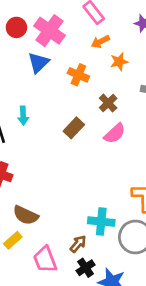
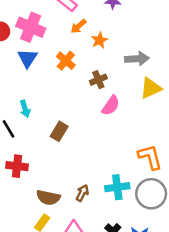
orange cross: (78, 75) -> (66, 61), turned 30
brown cross: (108, 103) -> (98, 80), turned 35
brown rectangle: (74, 128) -> (59, 131), moved
brown arrow: (78, 244) -> (82, 193), moved

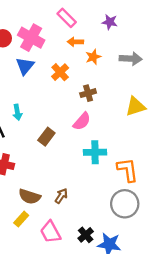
orange arrow: (78, 26) -> (75, 42), turned 35
gray arrow: (137, 59) -> (131, 59), moved
pink semicircle: (111, 105) -> (82, 121), moved
cyan cross: (117, 187) -> (95, 152), moved

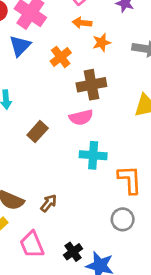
brown cross: (88, 93) -> (91, 85), size x1.5
pink semicircle: (82, 121) -> (81, 117), turned 30
gray circle: (125, 204) -> (123, 219), size x0.7

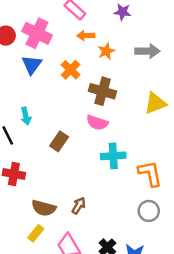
brown cross: (91, 85) -> (102, 91), turned 35
pink semicircle: (81, 117) -> (97, 123), turned 40

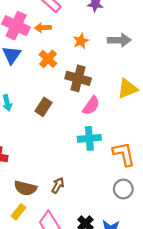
orange arrow: (86, 36) -> (43, 28), moved
pink semicircle: (97, 123) -> (91, 106), moved, turned -72
brown rectangle: (59, 141) -> (43, 107), moved

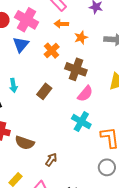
orange arrow: (43, 28) -> (61, 24), moved
cyan cross: (89, 138) -> (81, 122), turned 30
brown semicircle: (25, 188) -> (25, 143), moved

